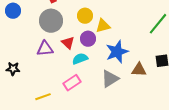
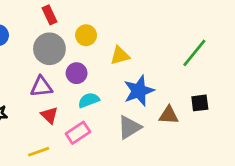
yellow circle: (85, 16) -> (86, 35), moved
purple circle: (88, 39) -> (77, 73), moved
red triangle: (68, 43) -> (49, 115), moved

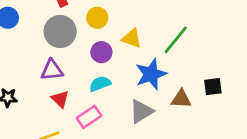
green line: (194, 53) -> (176, 40), moved
yellow triangle: (120, 56) -> (132, 38), turned 35
purple circle: (77, 73) -> (101, 52), moved

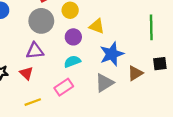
green line: (176, 40) -> (151, 27), moved, turned -40
red triangle: (60, 99) -> (26, 73), moved
brown triangle: (181, 99) -> (135, 73), turned -35

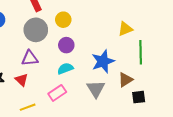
yellow triangle: (97, 26) -> (125, 29), moved, turned -42
green line: (151, 27) -> (141, 52), moved
black square: (160, 64) -> (139, 97), moved
gray triangle: (104, 83) -> (96, 89), turned -30

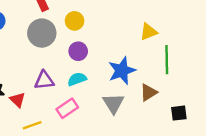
purple triangle: (30, 58) -> (44, 80), moved
red triangle: (22, 80) -> (18, 100), moved
black square: (139, 97) -> (179, 113), moved

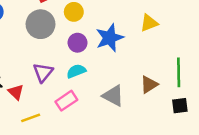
green line: (167, 60) -> (179, 72), moved
blue star: (122, 71) -> (110, 38), moved
purple triangle: (44, 80) -> (43, 72), turned -45
gray triangle: (113, 103) -> (113, 96), turned -30

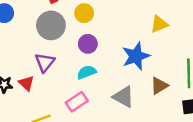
blue star: (110, 38) -> (136, 56), moved
purple triangle: (43, 72) -> (45, 62), moved
red triangle: (16, 92) -> (26, 83), moved

